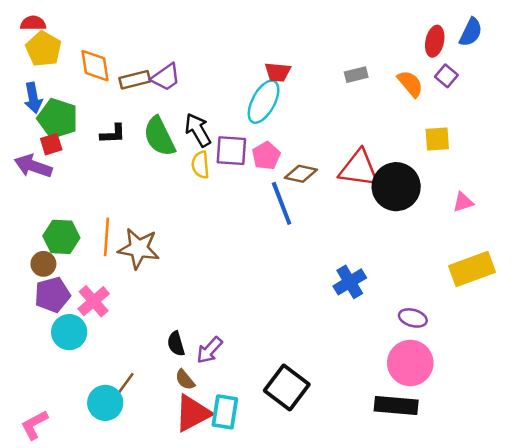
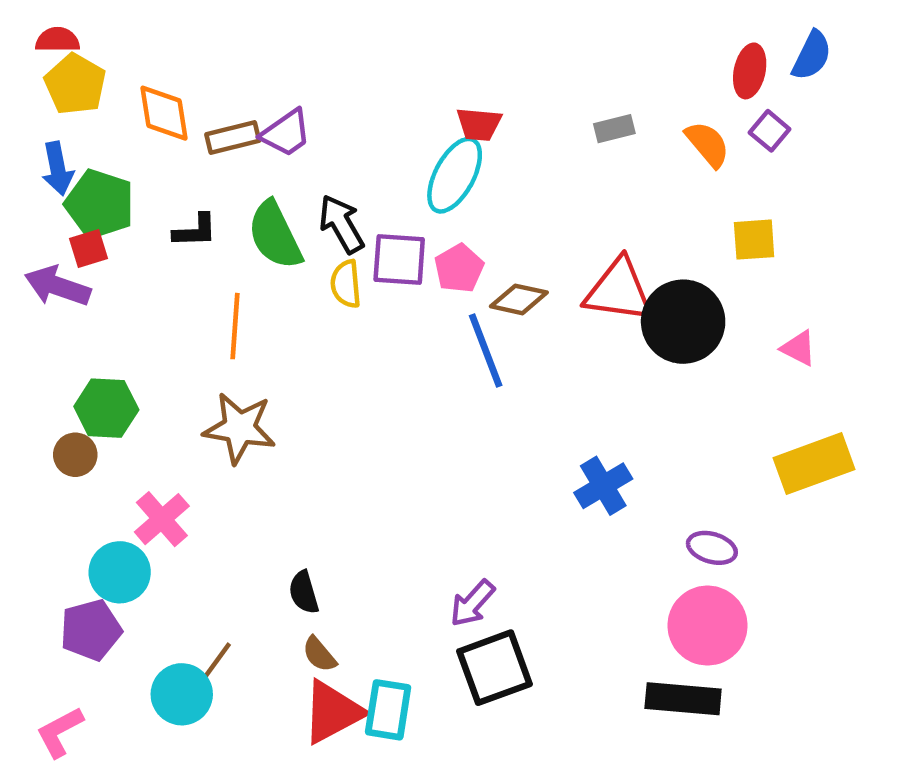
pink triangle: (463, 202) -> (798, 348), turned 45
orange line: (107, 237) -> (235, 326), moved
purple pentagon: (52, 295) -> (91, 630), moved
purple arrow: (209, 350) -> (472, 603), moved
black square: (287, 387) -> (495, 668), turned 33

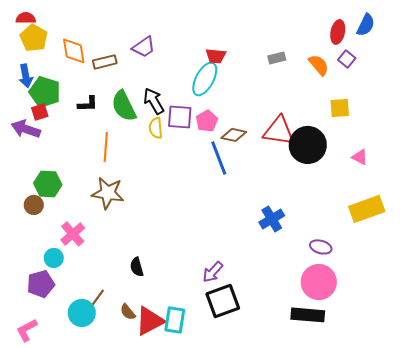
purple trapezoid: (286, 133) -> (144, 47), moved
cyan circle: (120, 572) -> (54, 258), size x0.7
brown semicircle: (319, 654) -> (128, 312), moved

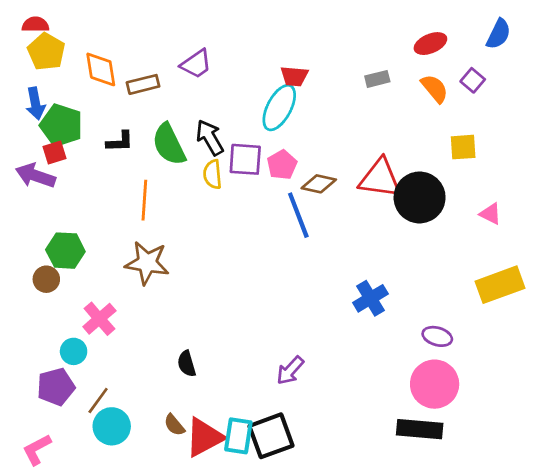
red ellipse: (338, 32) -> (430, 44), moved, turned 55
brown line: (97, 299) -> (98, 400), moved
black square: (223, 301) -> (271, 436), moved

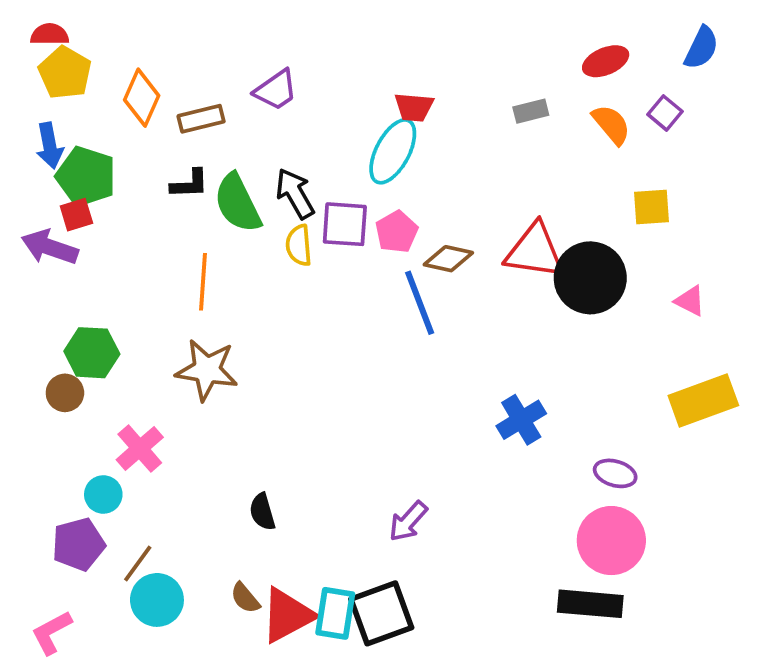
orange diamond: (101, 69) -> (142, 98), turned 33
black L-shape: (120, 142) -> (190, 184), moved

